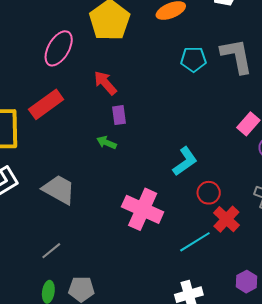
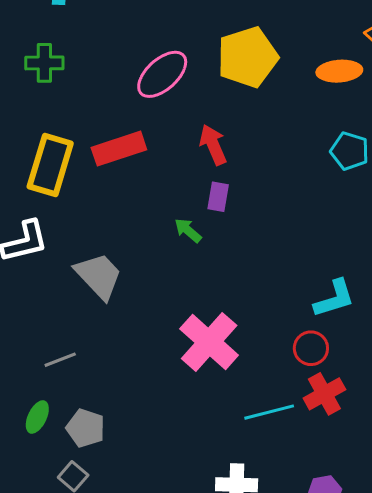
cyan L-shape: (185, 161) -> (334, 299), moved

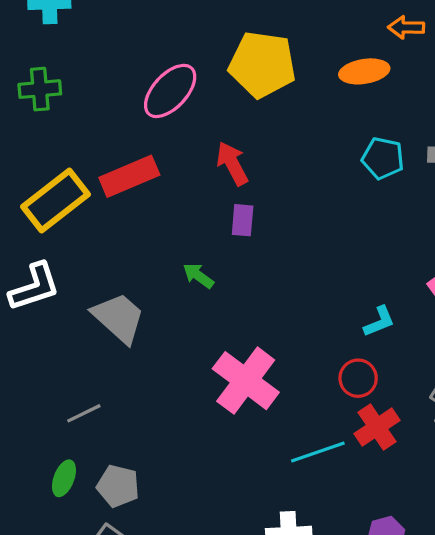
yellow pentagon: (248, 57) -> (262, 64), turned 30
yellow rectangle: (50, 165) -> (55, 201), turned 40
green arrow: (188, 230) -> (198, 276), moved
cyan L-shape: (334, 299) -> (379, 321), size x0.7

